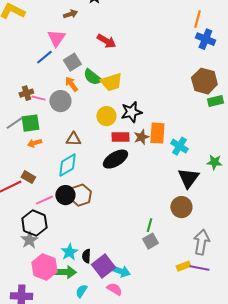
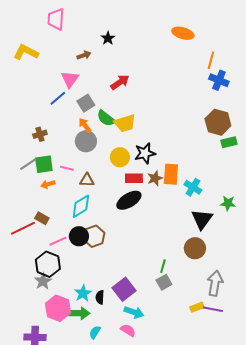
red arrow: (106, 41) -> (120, 82), turned -66
pink line: (38, 98) -> (67, 168), moved
gray circle: (60, 101) -> (86, 141), moved
purple square: (103, 266) -> (124, 289), moved

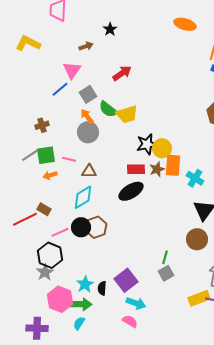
yellow circle: (120, 157) -> (162, 148), moved
yellow rectangle: (197, 307) -> (199, 298), size x1.5
cyan semicircle: (95, 332) -> (79, 323), moved

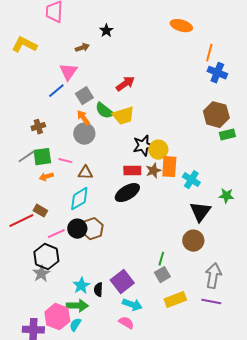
red arrow: (122, 73) -> (125, 84), moved
yellow rectangle: (199, 298) -> (175, 300), moved
pink hexagon: (60, 299) -> (57, 317), moved

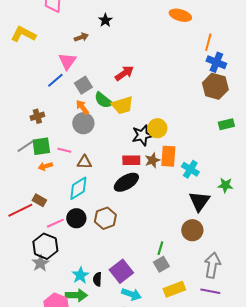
brown hexagon: (216, 115) -> (215, 86), moved
yellow circle: (158, 150) -> (157, 128), moved
brown hexagon: (92, 229) -> (105, 218), moved

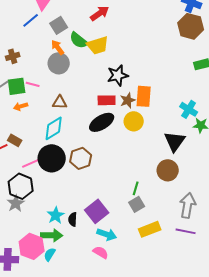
yellow circle: (157, 128) -> (134, 121), moved
pink line: (64, 150) -> (33, 84), moved
cyan cross: (190, 169) -> (189, 109), moved
black circle: (76, 218) -> (52, 158), size x1.4

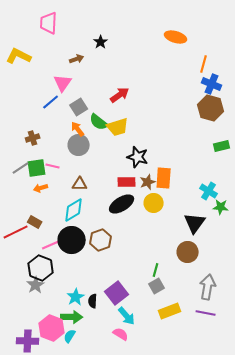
black star: (118, 75) -> (138, 157), turned 30
cyan arrow: (107, 234) -> (127, 316), turned 30

